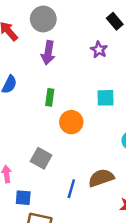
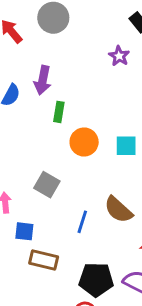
purple arrow: (48, 53) -> (43, 80), moved
cyan square: (105, 98) -> (126, 146), moved
brown semicircle: (101, 178) -> (118, 210), turned -120

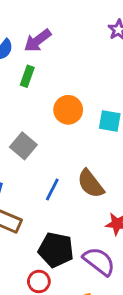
purple arrow: (43, 80) -> (38, 41), turned 32
green rectangle: (59, 112) -> (27, 76), moved

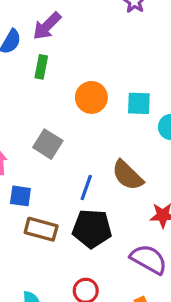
black pentagon: (56, 250) -> (92, 229), moved

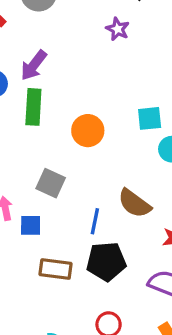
green rectangle: (41, 67) -> (33, 107), size x1.5
cyan square: (139, 103) -> (150, 118), moved
blue square: (20, 196) -> (31, 225), moved

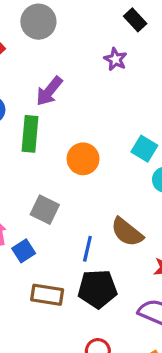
purple arrow: (34, 65) -> (49, 91), moved
cyan square: (150, 118) -> (144, 149), turned 35
blue square: (31, 225) -> (24, 251), turned -35

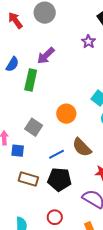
orange circle: (83, 159) -> (66, 114), moved
blue line: (87, 249) -> (57, 154), turned 42
blue square: (24, 251) -> (18, 151), turned 32

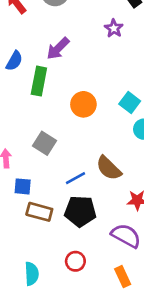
orange circle: (66, 114) -> (83, 104), moved
blue square: (18, 151) -> (23, 186), moved

